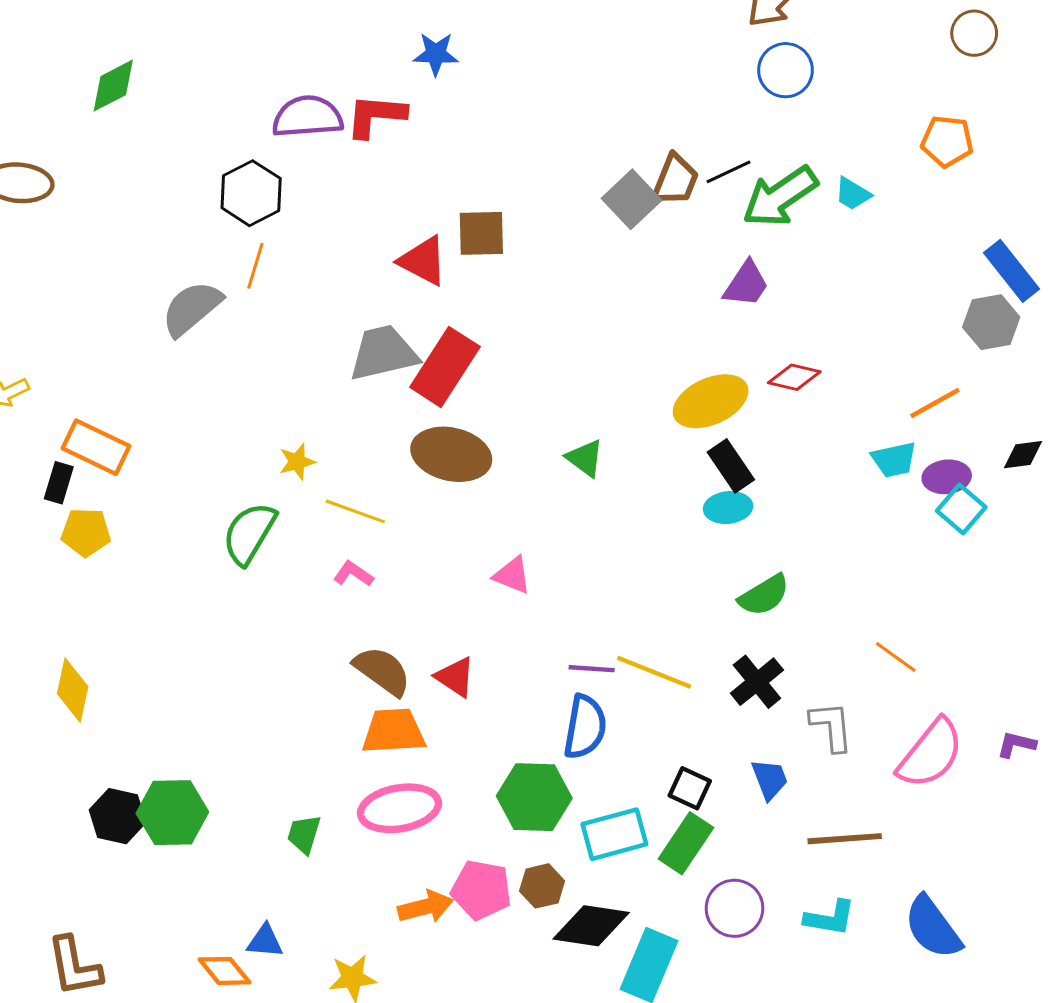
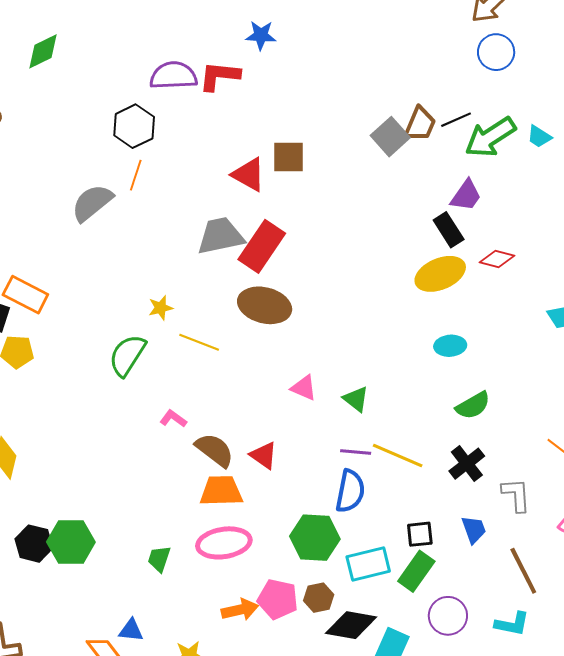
green triangle: (585, 458) -> (356, 399), moved
black rectangle: (731, 466) -> (449, 230), moved
pink L-shape: (353, 574) -> (173, 419), moved
black square: (690, 788) -> (420, 534), turned -32
brown line: (845, 839) -> (523, 571), turned 66

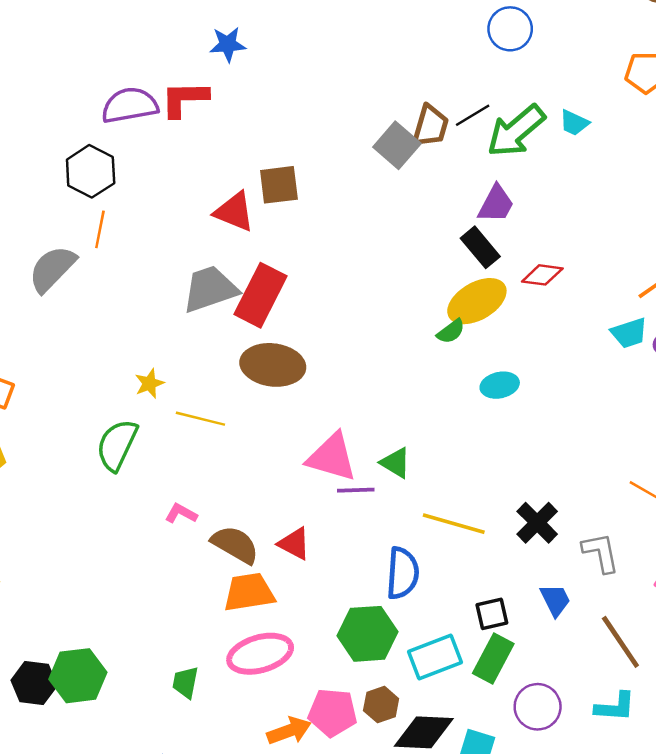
pink triangle: (304, 388) -> (332, 457), size x1.6
green semicircle: (473, 405) -> (451, 331), moved, size x0.7
purple line: (356, 452) -> (356, 490), moved

